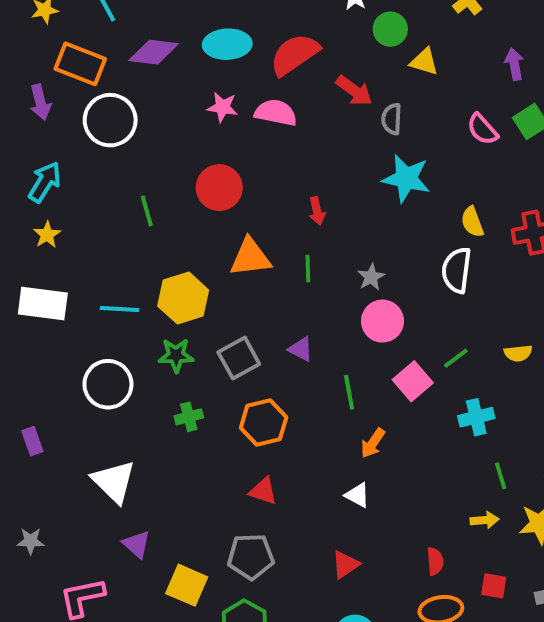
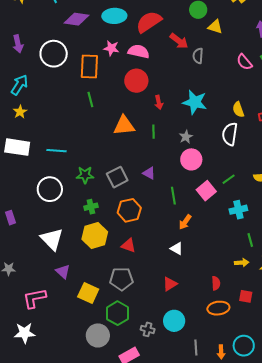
orange rectangle: (80, 64) -> (89, 67), moved, turned 70
cyan star: (406, 178) -> (195, 102), moved
red circle: (219, 188) -> (136, 81), moved
green line: (147, 211) -> (90, 100), moved
yellow hexagon: (183, 298) -> (95, 235), moved

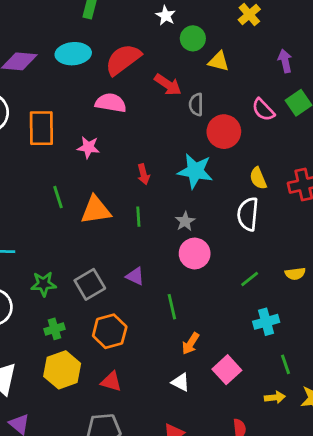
pink star: (111, 48) -> (88, 147), moved
red circle: (136, 81) -> (224, 132), moved
green line: (90, 100) -> (58, 197), moved
pink square: (206, 191) -> (227, 370), moved

